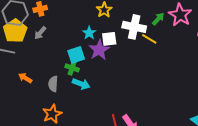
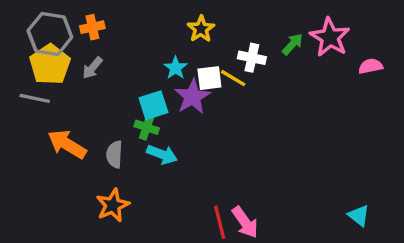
white cross: (134, 27) -> (252, 58), size x0.7
yellow line: (149, 39) -> (233, 78), moved
orange arrow: (25, 78) -> (67, 144), size x1.6

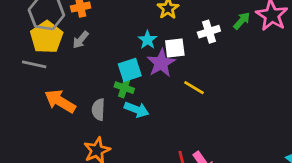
white cross: (252, 58) -> (209, 32), turned -30
yellow line: (233, 78) -> (194, 88), moved

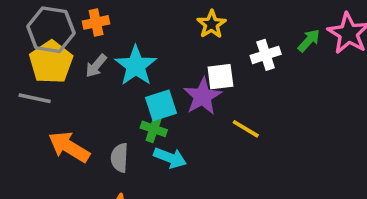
cyan star: (148, 40) -> (136, 66), moved, size x1.6

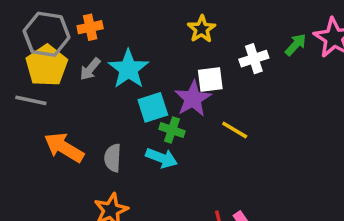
green cross: (154, 129) -> (172, 130), moved

